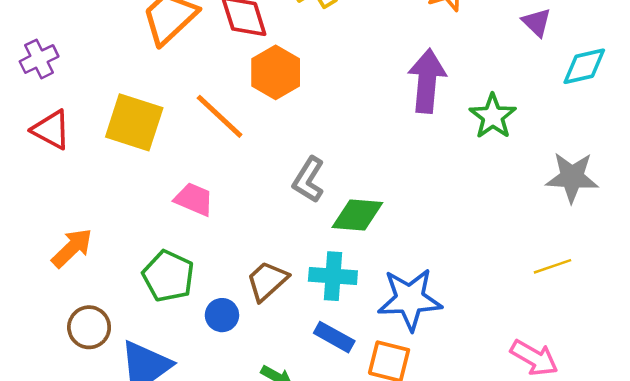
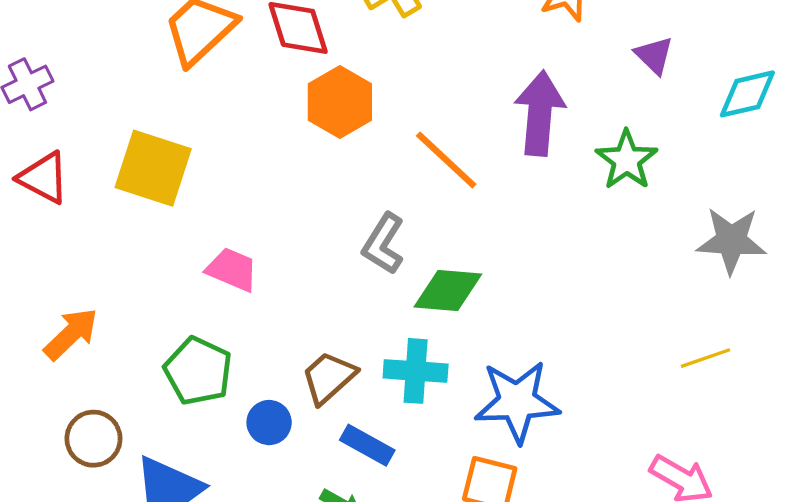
purple triangle: (537, 22) -> (654, 55), moved
orange line: (220, 116) -> (446, 160), moved
blue rectangle: (334, 337) -> (367, 445), moved

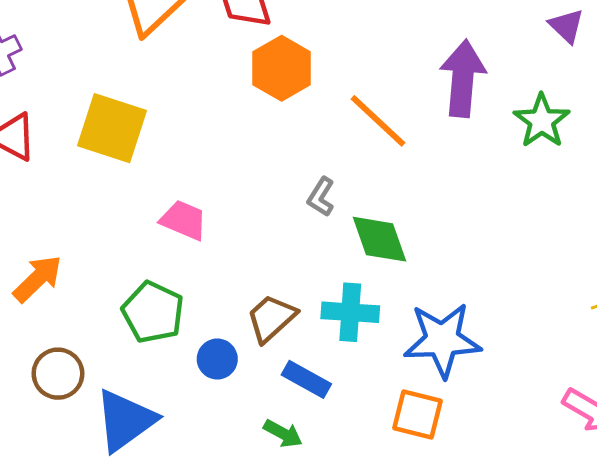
gray L-shape: (383, 244) -> (321, 197), size x0.7
green diamond: (448, 290) -> (379, 239), turned 66

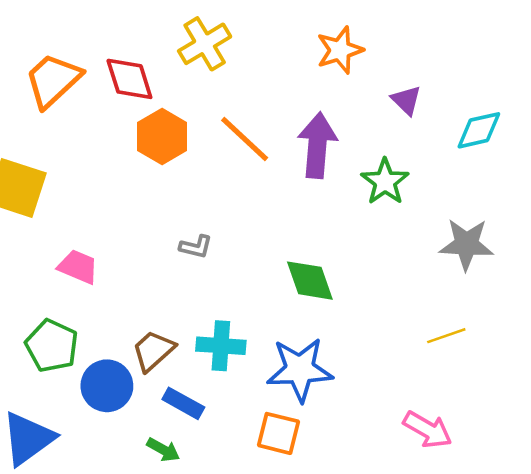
orange line: (378, 121) -> (245, 139), moved
gray L-shape: (321, 197) -> (196, 247), turned -108
green diamond: (379, 239) -> (310, 281), moved
blue circle: (217, 359) -> (107, 386), size x1.5

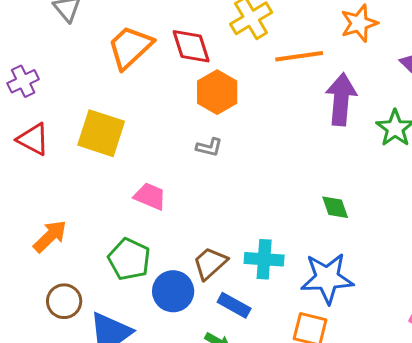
orange line: (245, 139) -> (299, 56), moved, turned -51
gray L-shape: (196, 247) -> (209, 147), moved
green diamond: (310, 281) -> (335, 207), size x0.7

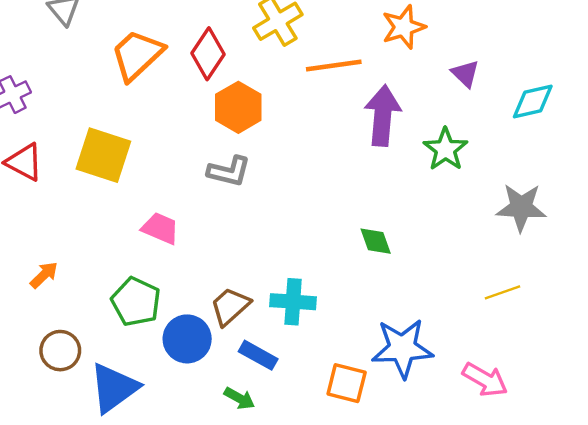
red diamond: (191, 46) -> (208, 54), turned 51
gray L-shape: (209, 147) -> (229, 171), size x1.4
orange arrow: (50, 236) -> (44, 275), size x0.7
blue star: (327, 278) -> (402, 348), moved

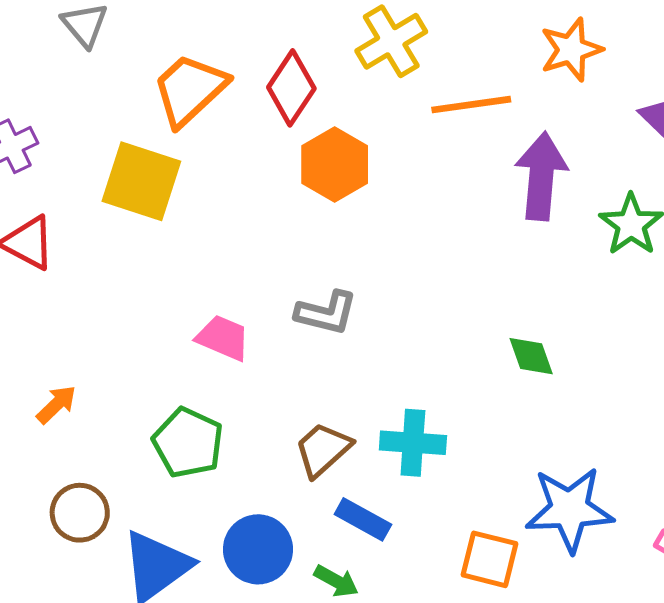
yellow square: (103, 155) -> (141, 181), moved
gray L-shape: (229, 171) -> (326, 313), moved
blue circle: (187, 339) -> (258, 549), moved

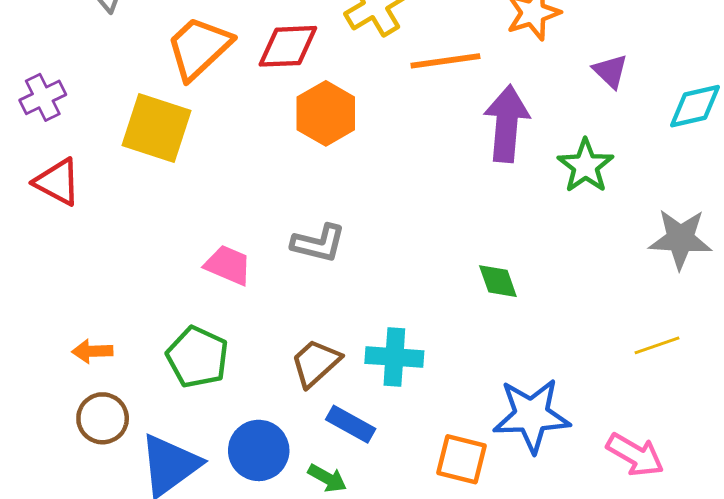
red diamond: (291, 88) -> (288, 46), turned 54
orange arrow: (56, 404) -> (92, 351), moved, turned -138

